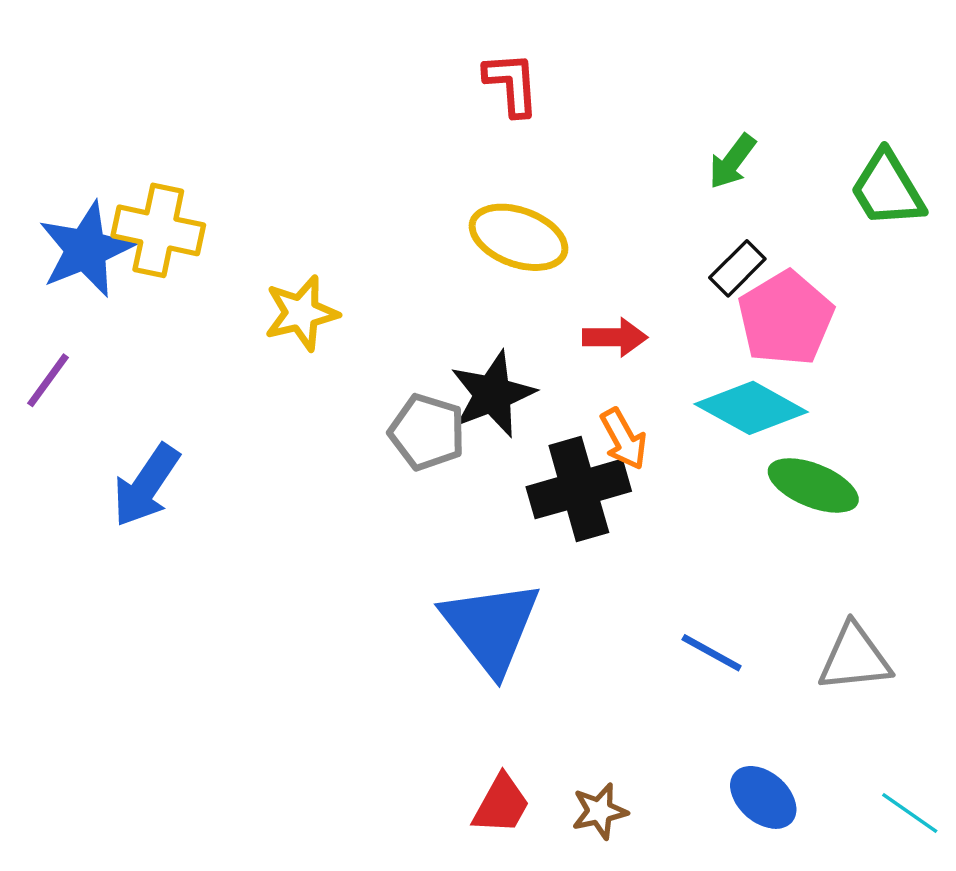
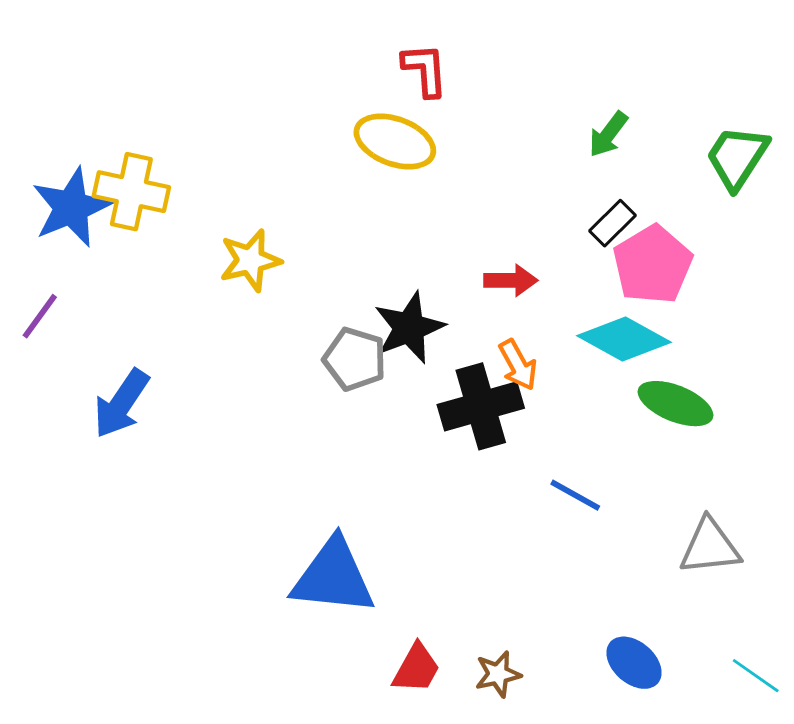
green trapezoid: (887, 189) -> (737, 157), turned 64
yellow ellipse: (519, 237) -> (395, 141), moved
blue triangle: (491, 627) -> (333, 577), moved, turned -46
blue line: (712, 653) -> (575, 495), moved

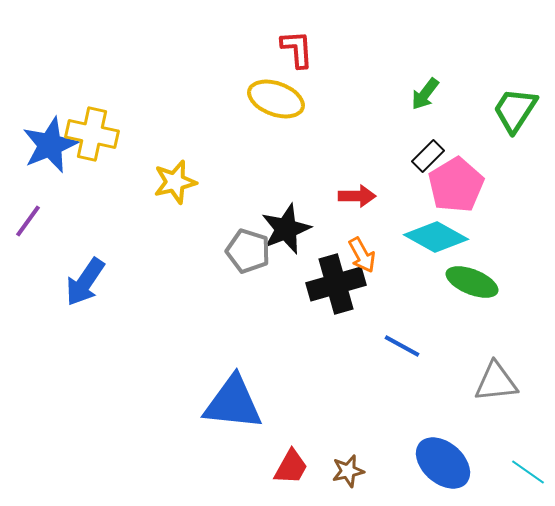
blue ellipse: (634, 663) -> (443, 463), size x1.4

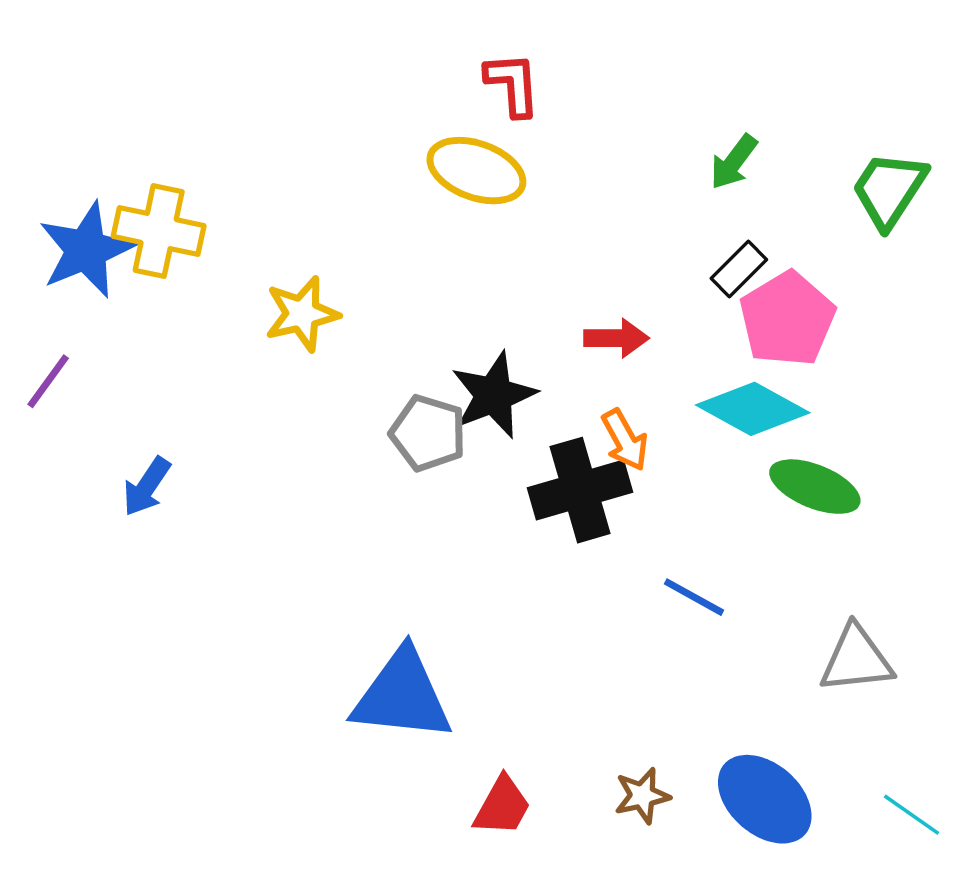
blue arrow: (85, 282) -> (147, 487), size x0.7
brown star: (348, 471) -> (642, 796), moved

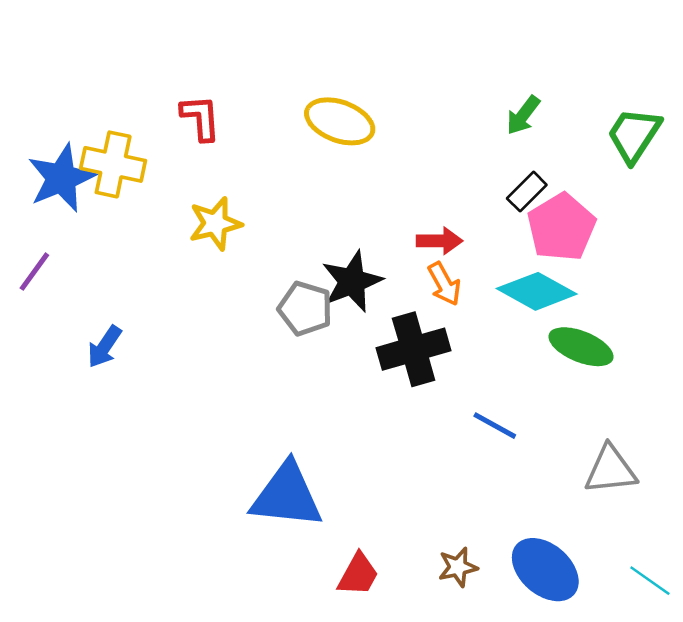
red L-shape: (513, 84) -> (201, 118), moved
orange arrow: (625, 440) -> (444, 284), moved

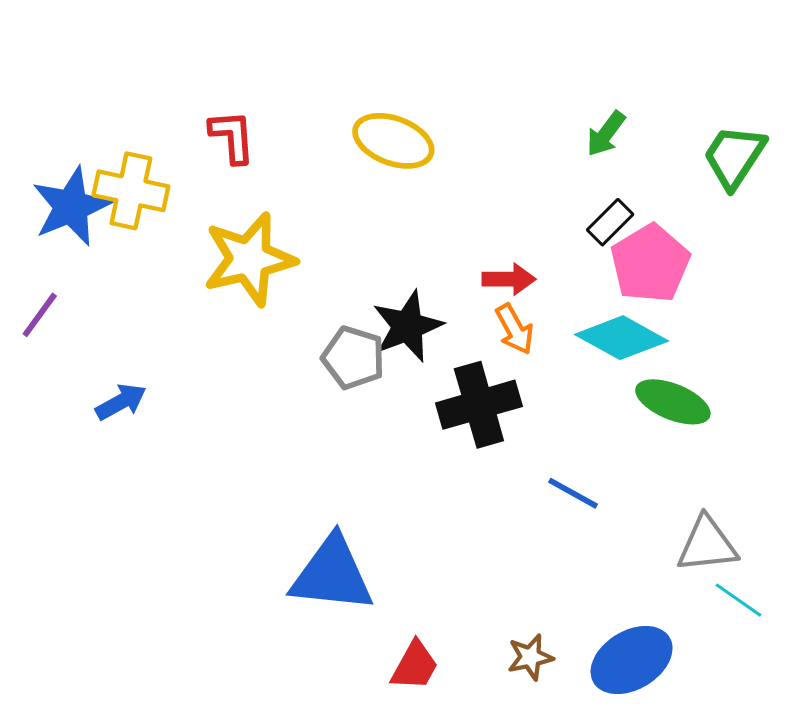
yellow star: (215, 224) -> (249, 259), size x1.5
blue arrow: (104, 347) -> (121, 402), turned -153
blue ellipse: (545, 570) -> (632, 660), turned -72
cyan line: (650, 581) -> (739, 600), moved

